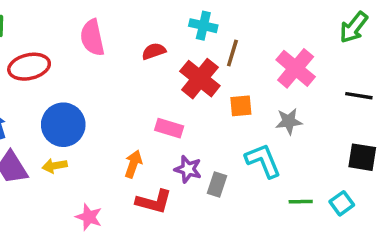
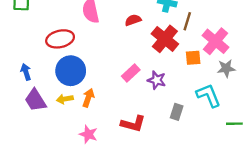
red ellipse: (29, 67) -> (60, 39), moved
pink cross: (296, 68) -> (216, 41), moved
pink rectangle: (169, 128) -> (131, 73), moved, turned -60
orange arrow: (133, 164) -> (88, 98), moved
purple star: (188, 169) -> (157, 80), moved

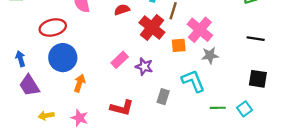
yellow arrow: (65, 99) -> (46, 116), moved

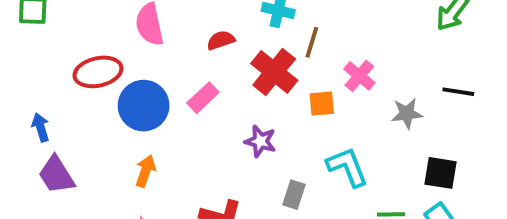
pink cross: (200, 30) -> (359, 76), size x0.7
gray star: (210, 55) -> (407, 113), moved
blue circle: (63, 58) -> (144, 106), moved
pink rectangle: (120, 60) -> (203, 98), moved
black square: (258, 79) -> (441, 173), moved

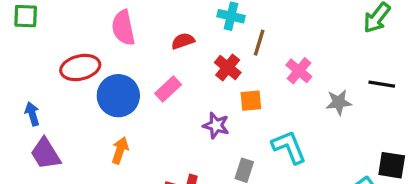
red cross: (274, 72) -> (228, 68), size x0.7
orange square: (322, 104) -> (251, 101), moved
black square: (441, 173) -> (392, 165), moved

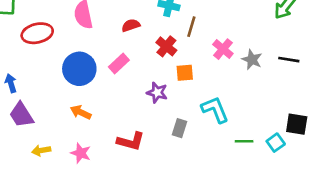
red ellipse: (80, 68) -> (37, 33), moved
gray star: (339, 102) -> (252, 60), moved, turned 30
orange arrow: (120, 150) -> (81, 112), turned -84

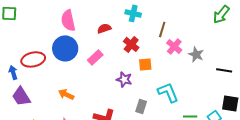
brown line: (191, 27) -> (162, 29), moved
red ellipse: (37, 33) -> (33, 59), moved
black line: (289, 60) -> (224, 70), moved
blue circle: (79, 69) -> (65, 48), moved

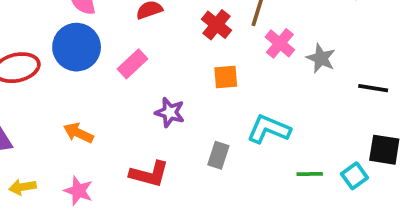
red cross: (131, 44) -> (216, 25), moved
purple star: (124, 79) -> (170, 112), moved
cyan L-shape: (168, 92) -> (269, 129), turned -45

